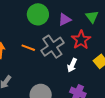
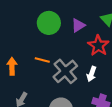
gray cross: (52, 47) -> (65, 71), moved

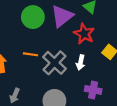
purple triangle: (78, 25) -> (62, 16), size x1.6

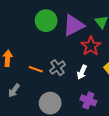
orange line: (31, 54) -> (36, 69), moved
gray cross: (55, 63) -> (57, 68), size x0.7

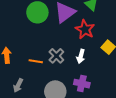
purple cross: (88, 100) -> (82, 84), moved

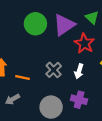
orange line: (36, 61) -> (23, 77), moved
gray arrow: (18, 85) -> (12, 99), turned 32

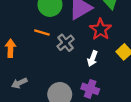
gray cross: (54, 70) -> (66, 43), moved
orange line: (23, 77) -> (42, 33), moved

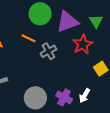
white arrow: (92, 59) -> (85, 96), moved

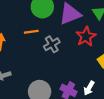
orange line: (28, 38) -> (31, 32), turned -32

